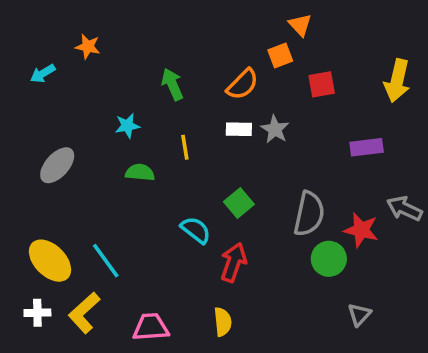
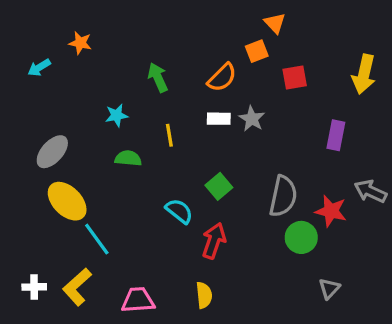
purple rectangle: (367, 147) -> (336, 135), turned -72
yellow ellipse: (50, 261) -> (67, 201), moved

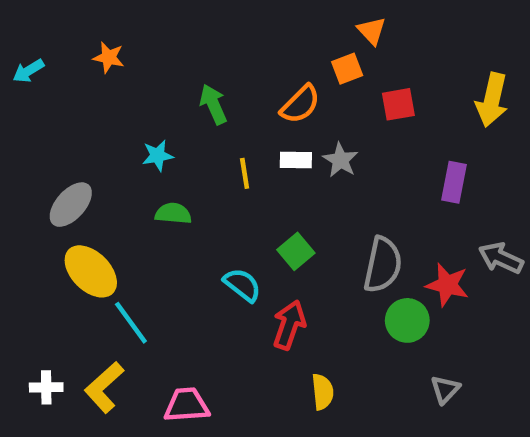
cyan arrow: (39, 68) -> (28, 71), moved
yellow line: (169, 135) -> (245, 173), moved
yellow semicircle: (204, 295) -> (323, 392), moved

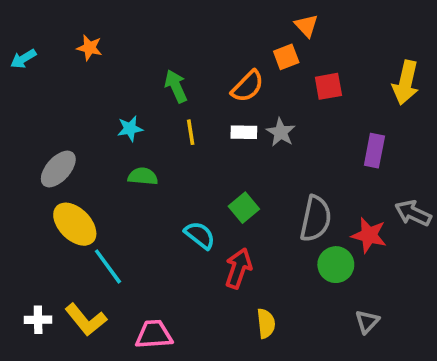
yellow line: (245, 173) -> (191, 132), moved
yellow L-shape: (104, 387) -> (86, 320), turned -87

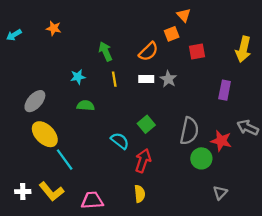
yellow semicircle: (266, 323) -> (140, 194), moved

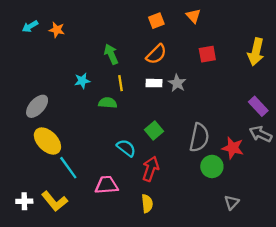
orange square: (172, 34) -> (156, 21), moved
cyan arrow: (14, 35) -> (30, 26), moved
purple rectangle: (225, 90) -> (258, 106), moved, turned -54
green semicircle: (86, 106) -> (108, 103), moved
pink trapezoid: (92, 200) -> (107, 185), moved

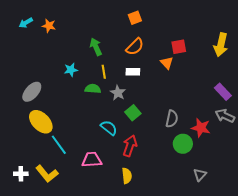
orange triangle: (193, 16) -> (167, 63), moved
gray star: (177, 83) -> (118, 93), moved
gray semicircle: (199, 138) -> (172, 119), size x0.7

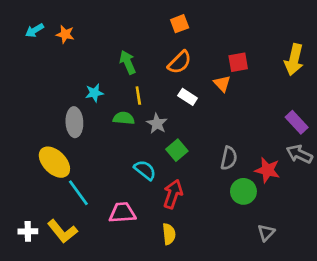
white rectangle: (133, 72) -> (188, 97), moved, turned 32
gray ellipse: (32, 92) -> (74, 122), moved, turned -45

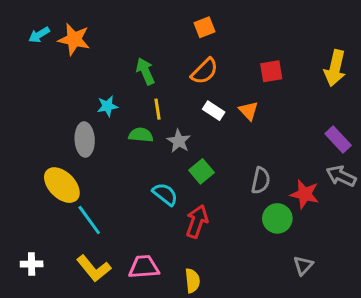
orange star: (65, 34) -> (74, 39), size x1.5
orange triangle: (222, 84) -> (249, 111), moved
pink trapezoid: (122, 213) -> (144, 267), moved
yellow L-shape: (62, 231) -> (94, 268), moved
yellow semicircle: (169, 234) -> (192, 281), moved

